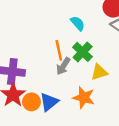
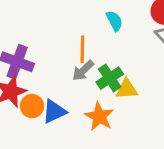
green cross: (83, 52) -> (110, 78), moved

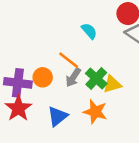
orange line: (82, 49) -> (69, 60), turned -40
orange circle: (32, 106) -> (43, 77), moved

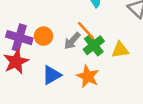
orange line: (69, 60) -> (86, 30), moved
yellow triangle: (112, 84) -> (120, 50), moved

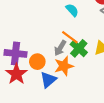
orange circle: (43, 36) -> (37, 62), moved
orange star: (88, 76) -> (64, 66), moved, turned -30

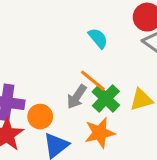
orange star: (64, 66) -> (100, 133), moved

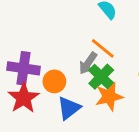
green cross: (106, 99) -> (101, 77), moved

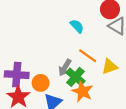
orange line: (103, 48) -> (88, 56), moved
orange star: (109, 97) -> (82, 91), turned -30

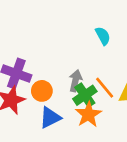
orange line: (88, 56) -> (105, 88), moved
gray arrow: (65, 68) -> (75, 81), turned 147

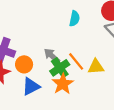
cyan semicircle: (103, 36) -> (75, 19), turned 40
gray arrow: (75, 81) -> (52, 56), turned -60

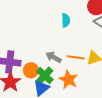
orange line: (76, 61) -> (76, 57), turned -30
green cross: (60, 68) -> (45, 76), moved

